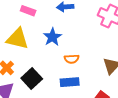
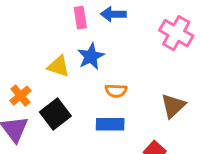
pink rectangle: (28, 11) -> (80, 18), moved, turned 56
yellow triangle: (17, 39) -> (58, 66), moved, size x0.7

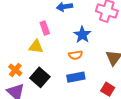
pink rectangle: (80, 18) -> (45, 28), moved
blue star: (91, 56) -> (82, 35), moved

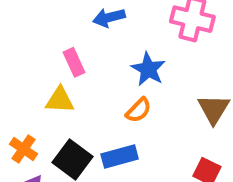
orange semicircle: (75, 55) -> (139, 110), turned -32
blue rectangle: (76, 77) -> (120, 157), moved

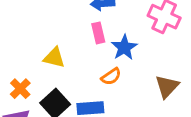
pink rectangle: (74, 62) -> (98, 33), moved

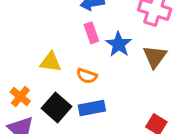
orange semicircle: (111, 76) -> (87, 76), moved, turned 60
brown triangle: (167, 86) -> (155, 57), moved

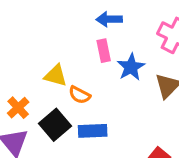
orange semicircle: (87, 76) -> (80, 95), moved

